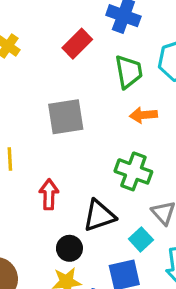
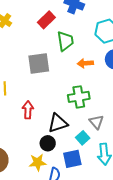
green trapezoid: (129, 72) -> (65, 41), moved
green cross: (133, 171) -> (79, 97), turned -30
black circle: (69, 248) -> (48, 143), moved

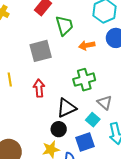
red arrow: (28, 110) -> (39, 88), moved

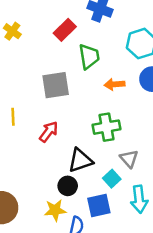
red arrow: (39, 88) -> (49, 132), turned 36

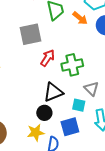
orange arrow: (114, 84) -> (80, 18), moved, turned -133
red arrow: (49, 132) -> (48, 58), moved
cyan square: (112, 179) -> (79, 105), turned -32

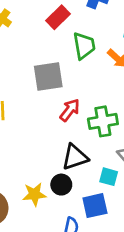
yellow star: (36, 133) -> (34, 194), moved

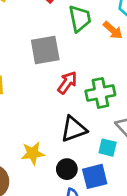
black circle: (61, 185) -> (67, 169), moved
yellow star: (34, 194) -> (33, 153), moved

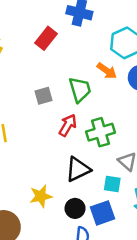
green trapezoid: (80, 19) -> (80, 90), moved
gray square: (45, 50) -> (44, 96), size x0.6

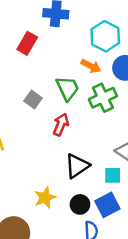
gray square: (44, 96) -> (33, 100), turned -30
green cross: (101, 132) -> (103, 98), moved

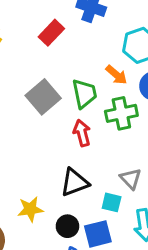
gray square: (33, 100) -> (43, 97), size x1.6
red arrow: (61, 125) -> (82, 133), moved, turned -50

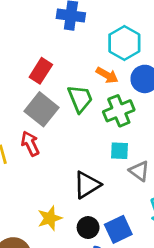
red rectangle: (51, 33) -> (41, 71), moved
red arrow: (82, 133) -> (30, 144), moved
cyan square: (112, 202) -> (120, 151), moved

